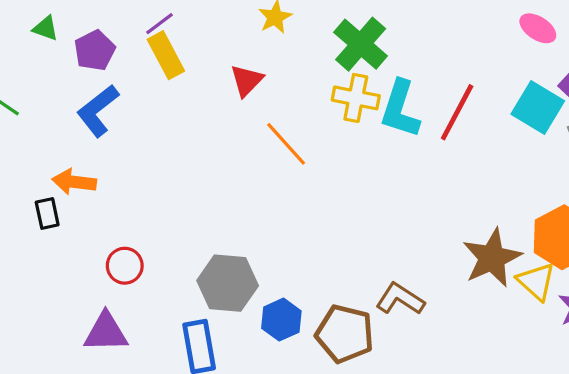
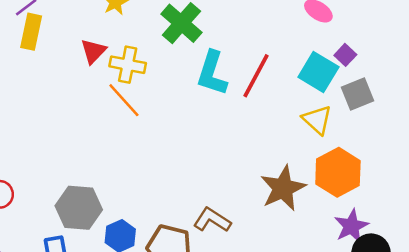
yellow rectangle: (166, 55) -> (31, 32), turned 40
yellow cross: (356, 98) -> (128, 65), moved
yellow triangle: (536, 282) -> (317, 120), moved

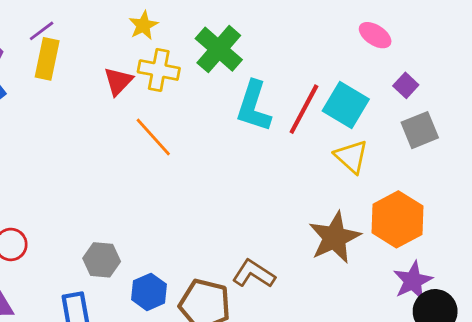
yellow cross: (128, 65) -> (159, 70), moved
cyan square: (318, 72) -> (346, 105), moved
yellow triangle: (317, 120) -> (351, 157), moved
gray hexagon: (79, 208) -> (102, 260), size x0.7

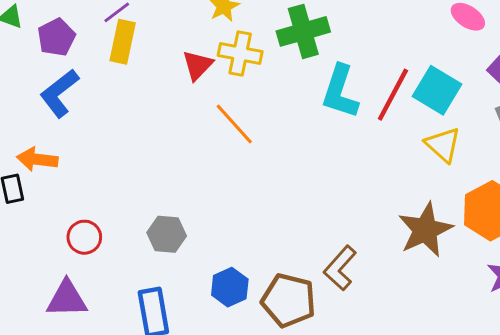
green cross: (219, 49) -> (303, 31), turned 33
gray hexagon: (102, 260) -> (167, 234), moved
brown L-shape: (254, 274) -> (340, 268), turned -81

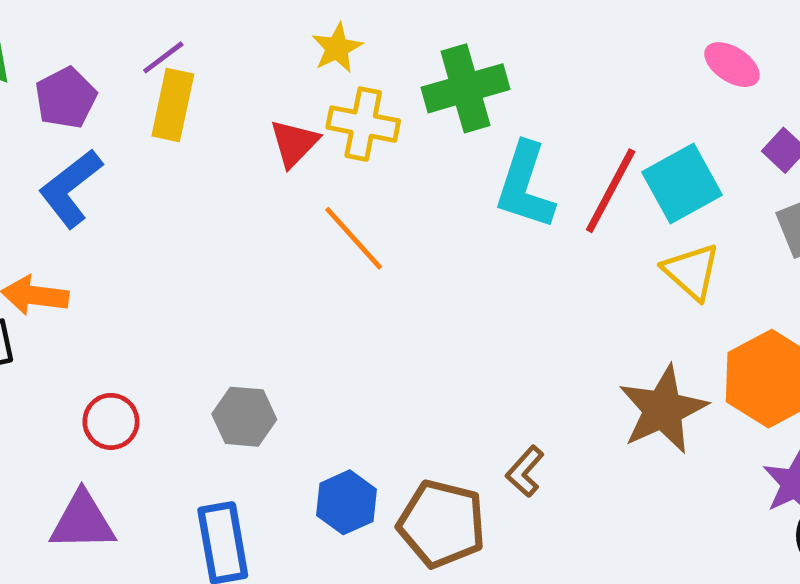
cyan square: (437, 90) -> (682, 184), turned 30
brown L-shape: (340, 268) -> (525, 471), size x0.7

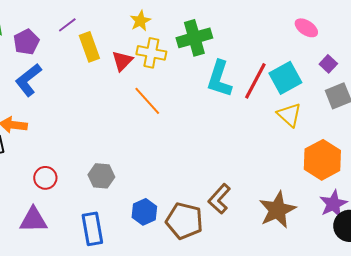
yellow rectangle: (173, 105) -> (89, 47), moved, turned -32
brown star: (663, 410) -> (277, 210), moved
brown L-shape: (525, 471) -> (219, 199), size x1.4

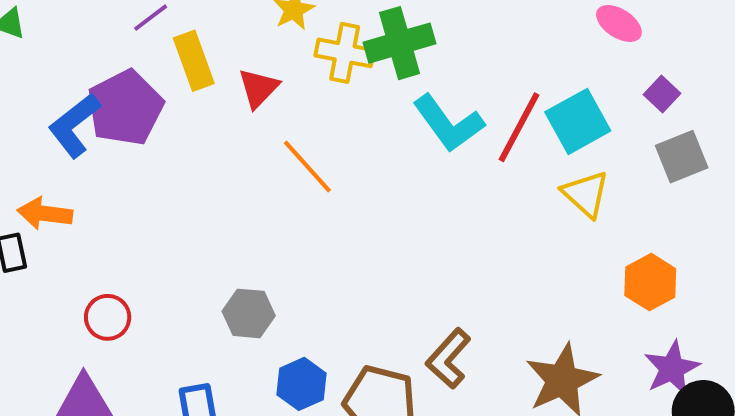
purple pentagon: (26, 42) -> (125, 108), moved, size x1.5
yellow cross: (151, 53) -> (345, 53), moved
cyan L-shape: (219, 79) -> (448, 123), turned -54
orange hexagon: (322, 160) -> (650, 282), size x0.7
gray hexagon: (101, 176) -> (249, 313), moved

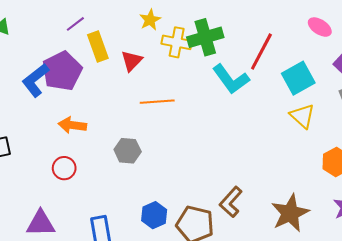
red line: (519, 127) -> (261, 52), moved
orange line: (307, 166) -> (157, 102), turned -52
orange arrow: (45, 214) -> (72, 125), moved
gray hexagon: (249, 313) -> (128, 151), moved
red circle: (108, 317) -> (64, 168), moved

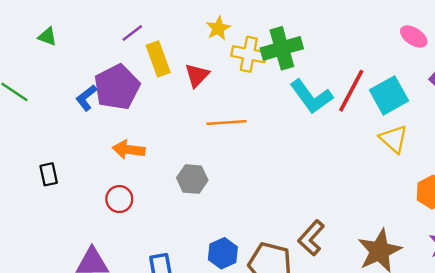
red line: (261, 52) -> (351, 91), moved
blue L-shape: (36, 80) -> (86, 98), size x0.7

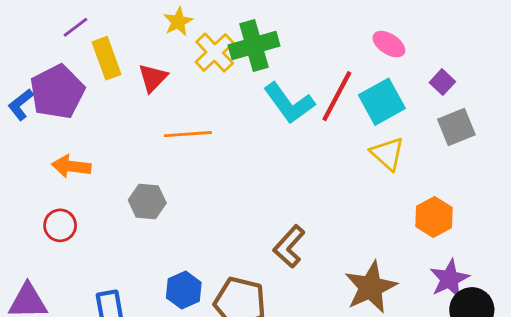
pink ellipse: (414, 37) -> (389, 44), moved
yellow cross: (249, 54) -> (215, 53), turned 36
brown L-shape: (311, 238) -> (289, 246), moved

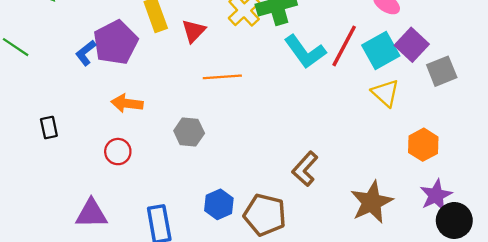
purple square: (442, 82) -> (412, 45), moved, size x1.6

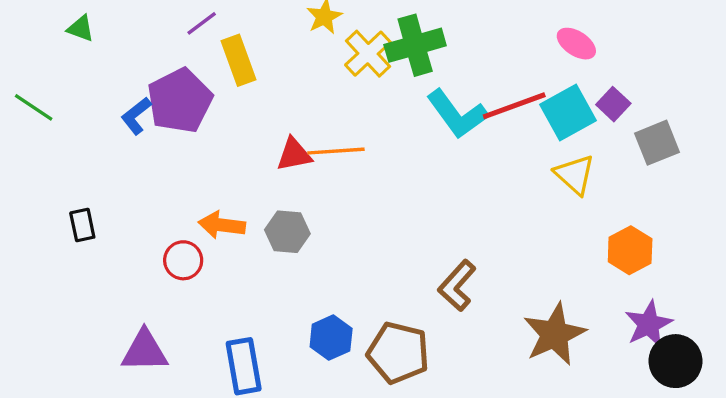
red triangle: (194, 31) -> (294, 154), moved, turned 35
purple square: (412, 45) -> (613, 104), size x0.7
red line: (344, 46) -> (514, 106), turned 42
orange arrow: (127, 103) -> (222, 225), moved

